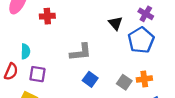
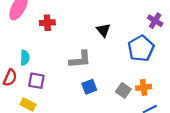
purple cross: (146, 14) -> (155, 21), moved
black triangle: (115, 23) -> (103, 30), moved
blue square: (90, 79) -> (89, 87), turned 32

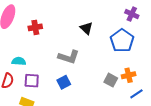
cyan semicircle: (25, 58) -> (19, 61), turned -80
gray L-shape: (80, 60) -> (69, 57), turned 30
blue square: (89, 87) -> (64, 82), moved

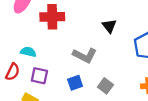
red cross: (35, 27) -> (52, 17), size x1.5
gray square: (111, 80) -> (105, 86), moved

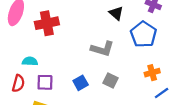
black triangle: (109, 26) -> (116, 13), moved
gray L-shape: (85, 55) -> (102, 49), moved

